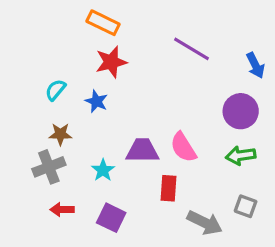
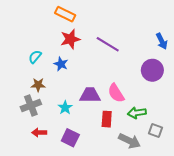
purple line: (191, 49) -> (108, 44), moved
green arrow: (241, 155) -> (137, 113), moved

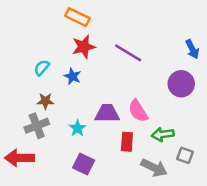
red arrow: (39, 133) -> (19, 158), moved, size x1.6

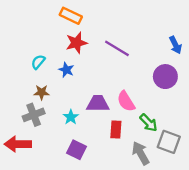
green arrow: (163, 134) -> (148, 123), turned -126
gray square: (185, 155) -> (169, 142), size x1.5
gray arrow: (154, 168) -> (141, 153), turned -145

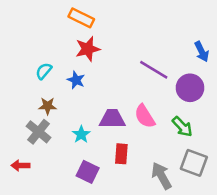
purple line: (117, 48) -> (154, 70), moved
gray cross: (34, 115) -> (39, 132), turned -30
green arrow: (148, 123) -> (182, 127), moved
red rectangle: (116, 129) -> (121, 154), moved
red arrow: (18, 144) -> (20, 165), size x0.6

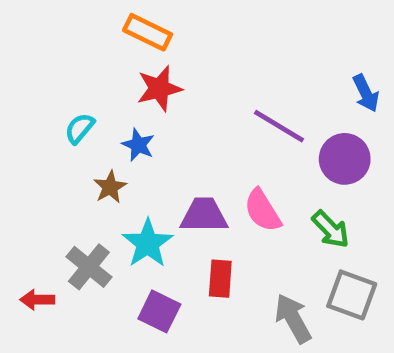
brown star: (48, 106) -> (110, 187), moved, turned -30
gray cross: (39, 132) -> (89, 267), moved
cyan star: (81, 134) -> (148, 243), size x1.5

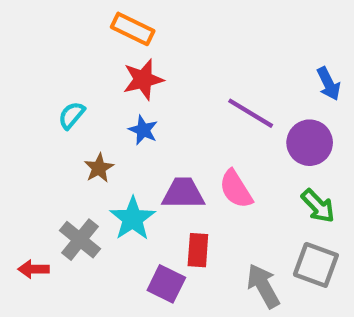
blue star: (138, 145) -> (143, 130), moved
green arrow: (331, 229) -> (318, 206), moved
purple square: (159, 311) -> (166, 284), moved

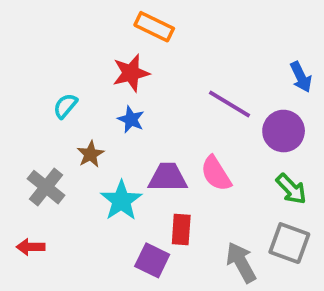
orange rectangle: (133, 29) -> (154, 27), moved
gray cross: (80, 240) -> (46, 187), moved

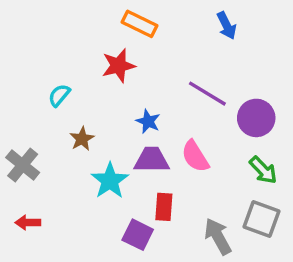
blue arrow: (301, 77) -> (227, 26), moved
blue star: (131, 119) -> (148, 121), moved
gray cross: (46, 187) -> (23, 165), moved

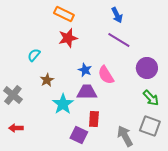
orange rectangle: (139, 24) -> (64, 14), moved
blue arrow: (227, 26) -> (117, 15), moved
purple line: (207, 94) -> (119, 40), moved
pink semicircle: (195, 156) -> (106, 75), moved

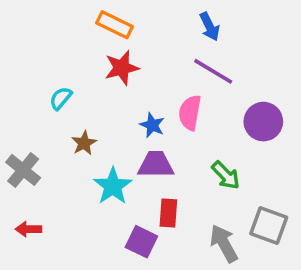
pink semicircle: (106, 75) -> (190, 113), moved, turned 42
green arrow: (151, 98) -> (226, 175), moved

